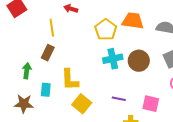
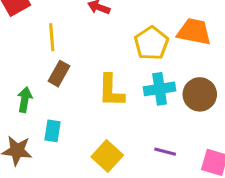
yellow line: (52, 28) -> (52, 37), moved
yellow L-shape: (70, 80) -> (111, 91), moved

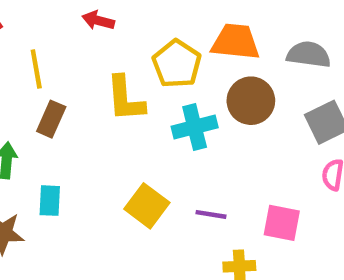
yellow L-shape: (111, 91) -> (125, 99), moved
brown circle: (200, 94) -> (251, 101), moved
yellow square: (107, 156) -> (147, 206), moved

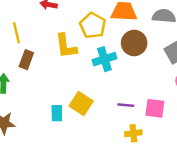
cyan rectangle: (50, 201) -> (57, 113), moved
purple line: (211, 214) -> (126, 105), moved

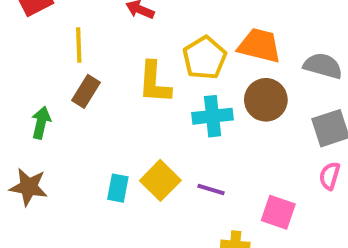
purple line: (126, 105) -> (211, 190), moved

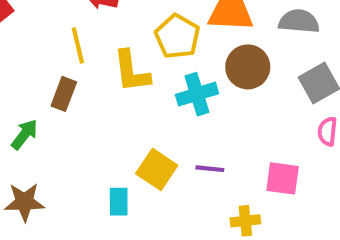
yellow line: (79, 45) -> (78, 46), moved
green arrow: (41, 123) -> (24, 134), turned 36
cyan rectangle: (118, 188) -> (119, 202), moved

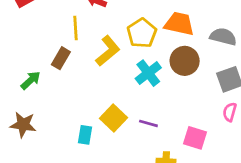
yellow L-shape: (131, 71) -> (108, 51), turned -132
cyan cross: (197, 94) -> (148, 73), turned -30

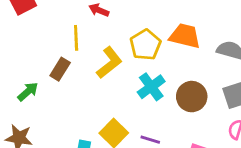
brown circle: (185, 61) -> (192, 97), moved

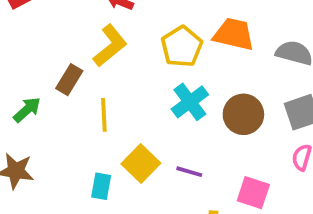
yellow line: (76, 38) -> (104, 115), moved
yellow L-shape: (109, 63) -> (110, 46), moved

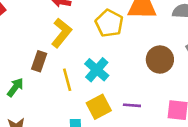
cyan cross: (190, 102) -> (97, 70), moved
yellow square: (141, 163) -> (99, 107), turned 30

